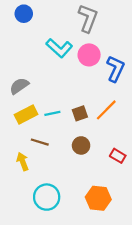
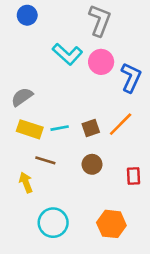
yellow rectangle: (26, 115) -> (30, 129), turned 45
red rectangle: (118, 156) -> (133, 176), turned 56

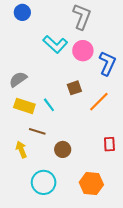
cyan line: (60, 128) -> (49, 105), turned 64
brown square: (91, 128) -> (74, 88), moved
brown circle: (92, 164) -> (63, 149), moved

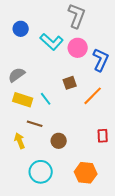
blue circle: (22, 12) -> (21, 29), moved

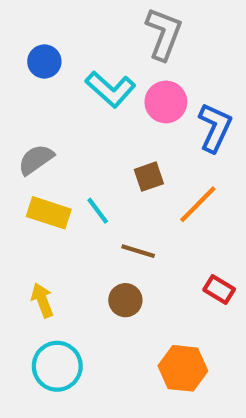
brown line: (35, 124) -> (138, 251), moved
red rectangle: (103, 136) -> (219, 290), turned -56
cyan circle: (41, 172) -> (57, 366), moved

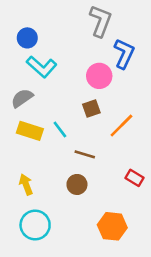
cyan L-shape: (110, 89) -> (42, 67), moved
pink circle: (166, 102) -> (99, 76), moved
blue L-shape: (215, 128) -> (124, 54), moved

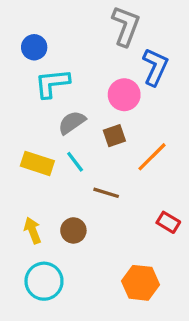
cyan L-shape: (42, 67) -> (52, 83), turned 132
gray semicircle: (22, 98) -> (72, 123), moved
brown circle: (77, 184) -> (73, 230), moved

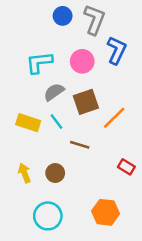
blue circle: (34, 47) -> (63, 16), moved
pink circle: (124, 95) -> (82, 61), moved
brown square: (114, 136) -> (86, 102), size x1.5
cyan circle: (44, 281) -> (48, 216), moved

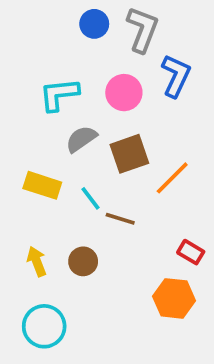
cyan line: (56, 121) -> (91, 198), moved
orange hexagon: (106, 212) -> (174, 298), moved
cyan circle: (48, 216) -> (44, 326), moved

